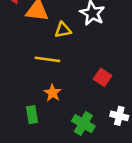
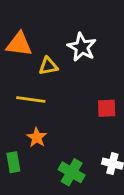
red square: (103, 77) -> (107, 108), moved, turned -36

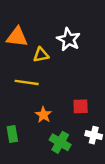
red square: (107, 108) -> (81, 106), moved
orange star: (37, 137) -> (43, 115), moved

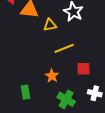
yellow line: (27, 82) -> (64, 48), moved, turned -30

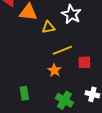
red square: (83, 69) -> (84, 62), moved
orange star: (52, 76) -> (54, 70), moved

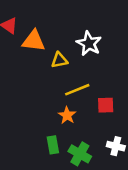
green rectangle: (24, 93) -> (53, 145), moved

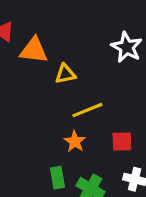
white star: (89, 43) -> (127, 47), moved
red square: (106, 105) -> (122, 142), moved

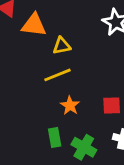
yellow line: (87, 110) -> (57, 75), moved

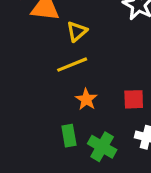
yellow triangle: (62, 46) -> (77, 31), turned -30

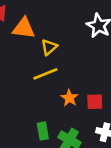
orange star: (86, 99) -> (69, 98), moved

